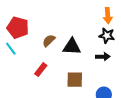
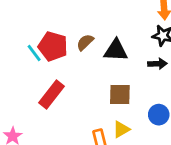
red pentagon: (18, 28) -> (53, 46), moved
red rectangle: (41, 70) -> (52, 95), moved, size x1.5

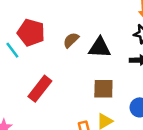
red pentagon: (53, 46) -> (31, 33), moved
cyan line: (34, 53) -> (12, 50), moved

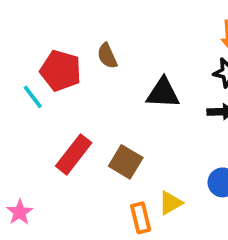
brown semicircle: (71, 40) -> (107, 56), moved, turned -70
brown square: (103, 89) -> (126, 162), moved, turned 30

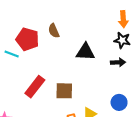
cyan line: (33, 97) -> (12, 54), turned -32
brown square: (126, 162) -> (64, 91), turned -30

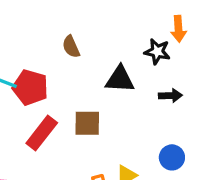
red pentagon: (27, 39) -> (30, 87), moved
black star: (122, 40) -> (157, 52), moved
brown square: (64, 91) -> (87, 123), moved

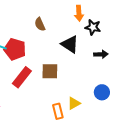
orange arrow: (178, 29) -> (79, 13), moved
black triangle: (120, 79) -> (70, 44), turned 30

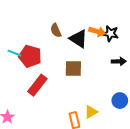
orange arrow: (79, 13) -> (97, 31), moved, turned -70
black triangle: (70, 44) -> (79, 39), moved
brown square: (50, 71) -> (73, 69), moved

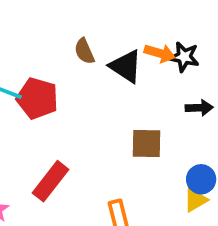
brown square: (73, 69) -> (147, 144), moved
red rectangle: (37, 85) -> (50, 181), moved
yellow triangle: (91, 112) -> (195, 200), moved

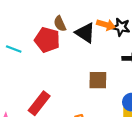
red pentagon: (37, 98) -> (47, 40), moved

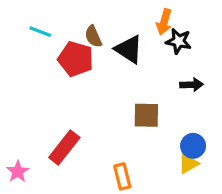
orange arrow: (106, 25) -> (164, 22), moved, turned 90
cyan line: (14, 49) -> (40, 32), moved

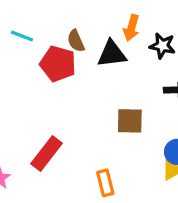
orange arrow: (164, 22) -> (131, 28), moved
black triangle: (129, 49) -> (112, 54), turned -40

